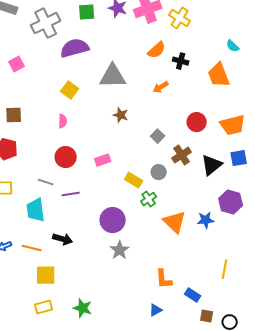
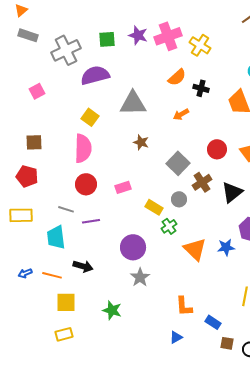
pink semicircle: (63, 121) -> (83, 148), size x2.0
gray square: (158, 136) -> (178, 163), size x1.6
green star: (83, 308) -> (112, 310), moved

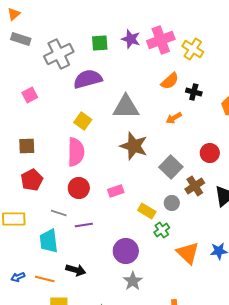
brown star: (141, 142) -> (134, 146), size x1.8
red pentagon: (27, 176) -> (32, 180), moved, turned 30

